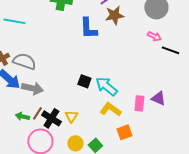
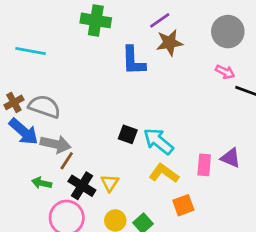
brown line: (37, 113) -> (67, 161), moved

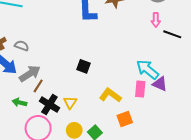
pink arrow: (225, 72) -> (156, 20), turned 64
gray semicircle: (44, 107) -> (22, 46), size x0.6
cyan arrow: (158, 141) -> (147, 69), moved
gray arrow: (56, 144) -> (30, 74), turned -45

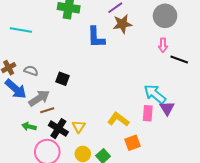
black square: (84, 66) -> (62, 79), moved
purple triangle: (160, 84) -> (167, 108), turned 35
brown line: (38, 86) -> (47, 110), turned 40

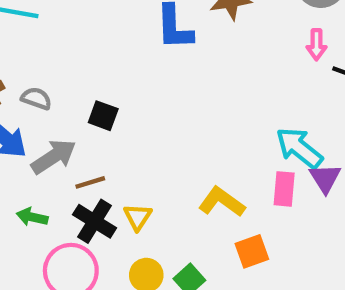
brown line: (47, 110) -> (90, 182), moved

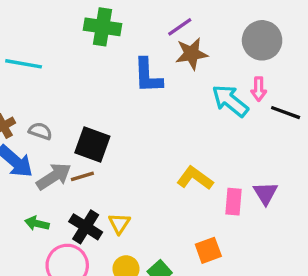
black square: (103, 116) -> (92, 144), size x1.5
cyan arrow: (299, 148) -> (230, 101), moved
brown line: (90, 182) -> (82, 176), moved
yellow L-shape: (222, 202) -> (195, 178), moved

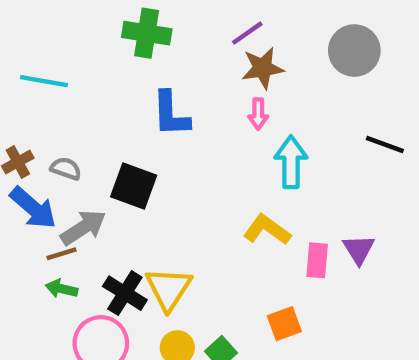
blue L-shape: (148, 76) -> (171, 114), moved
pink arrow: (259, 89) -> (258, 114), moved
cyan arrow: (230, 101) -> (291, 162), moved, turned 51
brown line: (82, 176) -> (62, 254), moved
yellow triangle: (119, 223) -> (169, 289), size x1.6

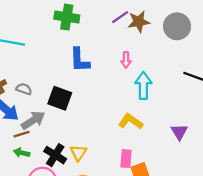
brown star: (263, 68) -> (139, 22), moved
pink rectangle: (317, 260) -> (126, 159), moved
yellow triangle: (169, 289) -> (78, 153), size x0.7

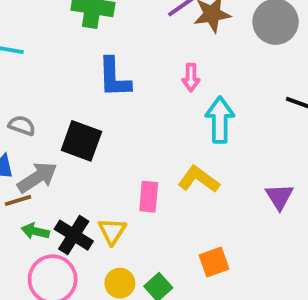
green arrow: (22, 153) -> (35, 231), moved
pink rectangle: (126, 159) -> (149, 197), moved

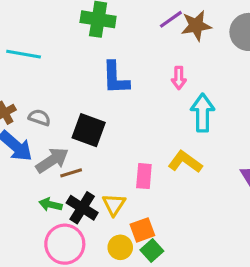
brown line: (18, 200) -> (71, 173), moved
orange square: (214, 262) -> (142, 230), moved

